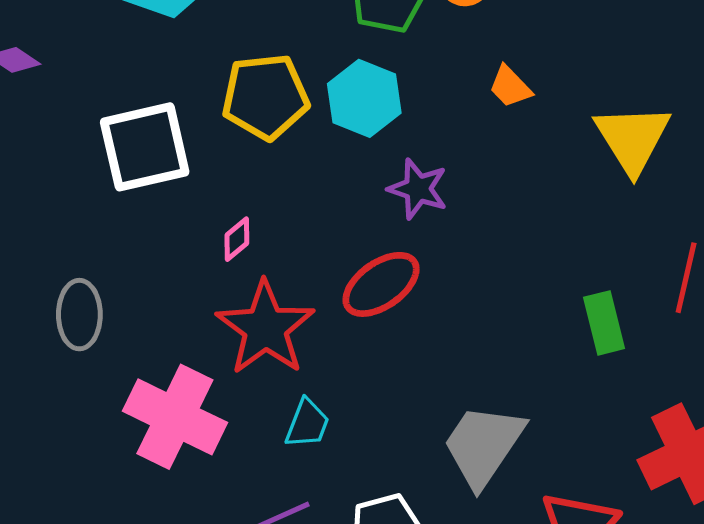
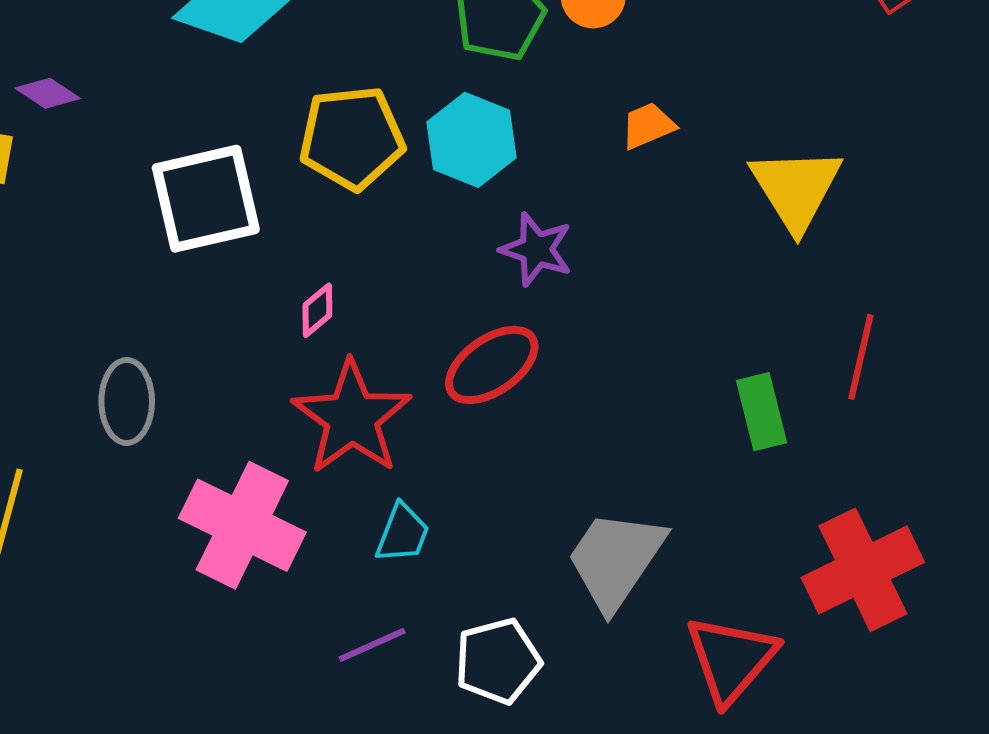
orange trapezoid: (510, 87) -> (648, 126), turned 111

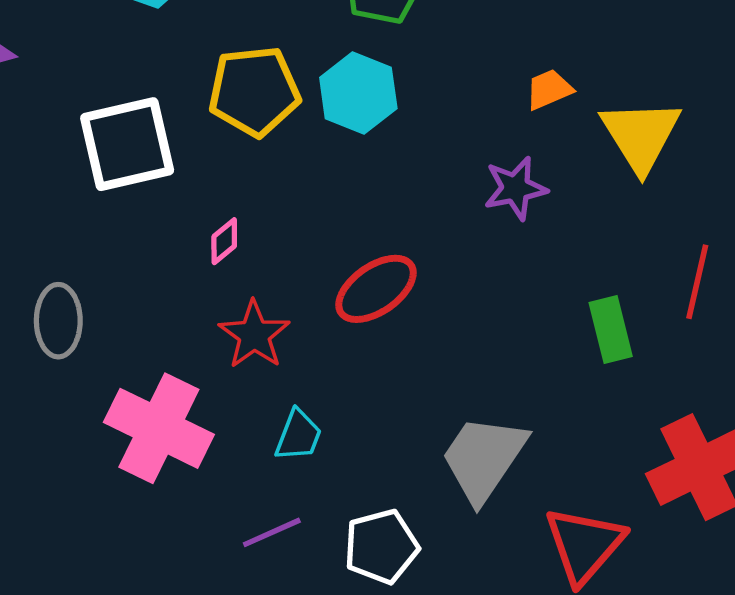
orange trapezoid: (648, 126) -> (549, 89), moved
purple star: (536, 249) -> (515, 188), moved, turned -30
red star: (352, 418) -> (254, 335), size x0.7

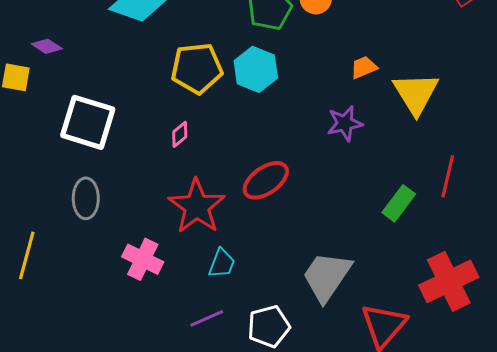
white square: (127, 144) -> (88, 122), moved, turned 30
pink diamond: (224, 241) -> (180, 134), moved
green rectangle: (611, 329) -> (399, 203), turned 51
red star: (254, 335) -> (197, 206), size x1.4
pink cross: (159, 428) -> (143, 259), size x0.7

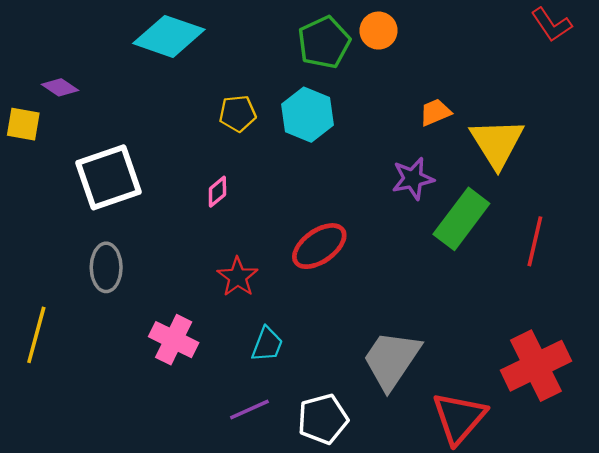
yellow pentagon: (197, 68) -> (238, 113), size x0.6
white square: (88, 122) -> (109, 177), turned -36
green rectangle: (399, 203) -> (461, 219), moved, size x1.4
red star: (197, 206) -> (238, 277), size x0.6

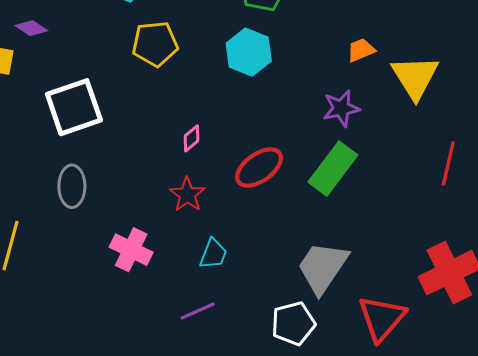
yellow pentagon: (238, 113) -> (155, 44), moved, size x1.4
pink diamond: (217, 192) -> (191, 138), moved
green rectangle: (461, 219) -> (333, 169), moved
white pentagon: (323, 419) -> (293, 323), moved

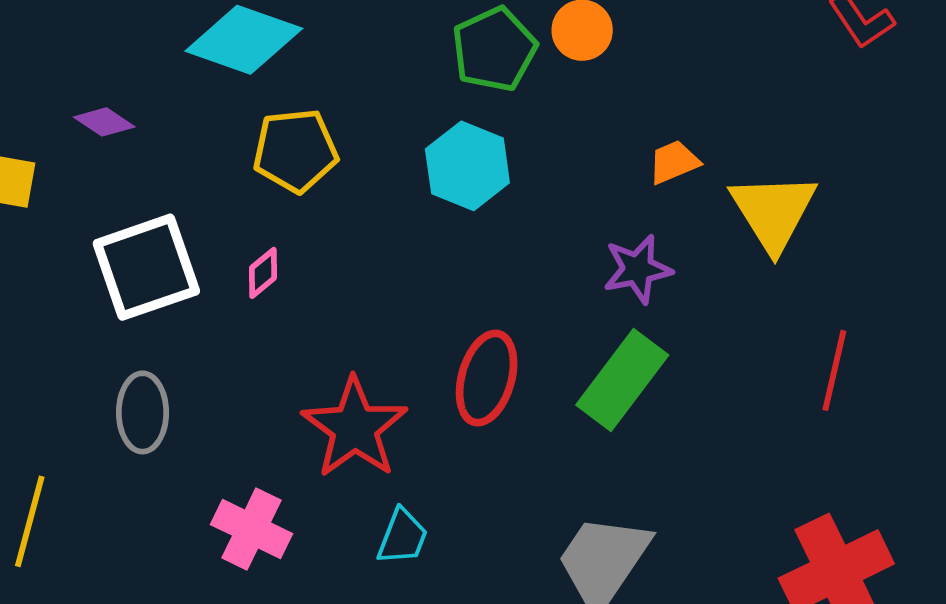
purple diamond: (31, 28) -> (104, 122), moved
pink diamond: (191, 138) -> (263, 273), moved
red ellipse: (259, 168) -> (487, 378), turned -39
red star: (187, 195) -> (355, 428), size x1.6

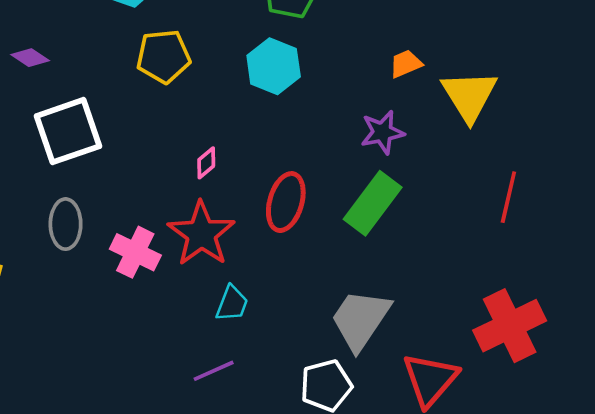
purple diamond: (104, 122) -> (30, 58), moved
pink diamond: (263, 273) -> (206, 163), moved
pink cross: (251, 529) -> (135, 252), moved

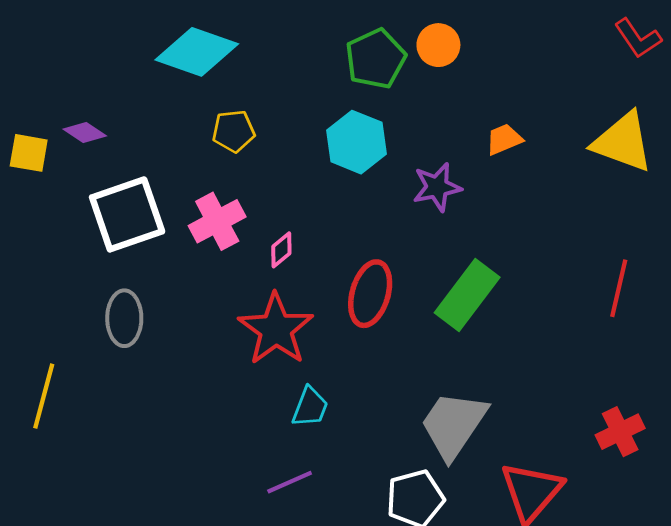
yellow pentagon: (163, 56) -> (234, 131), size x0.7
yellow triangle: (469, 96) -> (623, 142), moved, turned -38
purple star: (382, 132) -> (437, 187), moved
pink cross: (135, 252) -> (217, 221), moved, turned 36
red cross: (510, 326) -> (620, 432), size x0.6

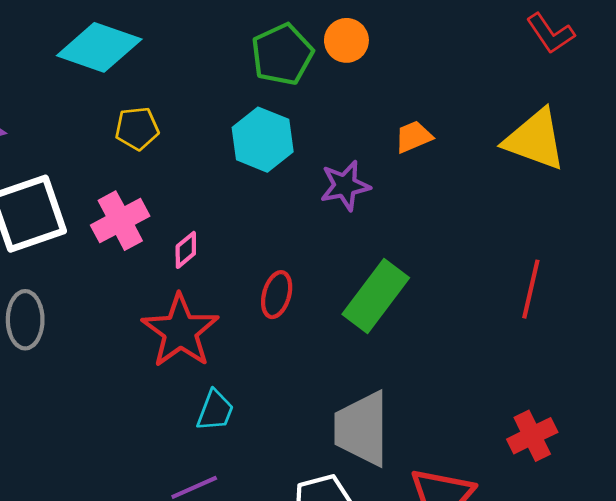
red ellipse: (370, 294) -> (277, 295), size x0.7
gray trapezoid: (453, 425) -> (362, 429), turned -34

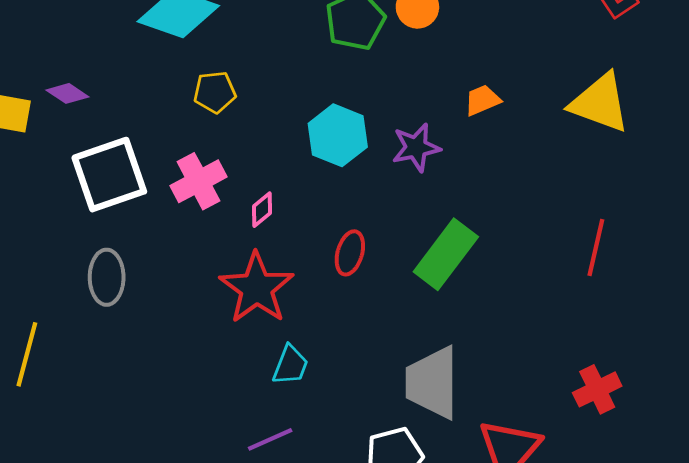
cyan hexagon: (263, 140) -> (338, 135), moved

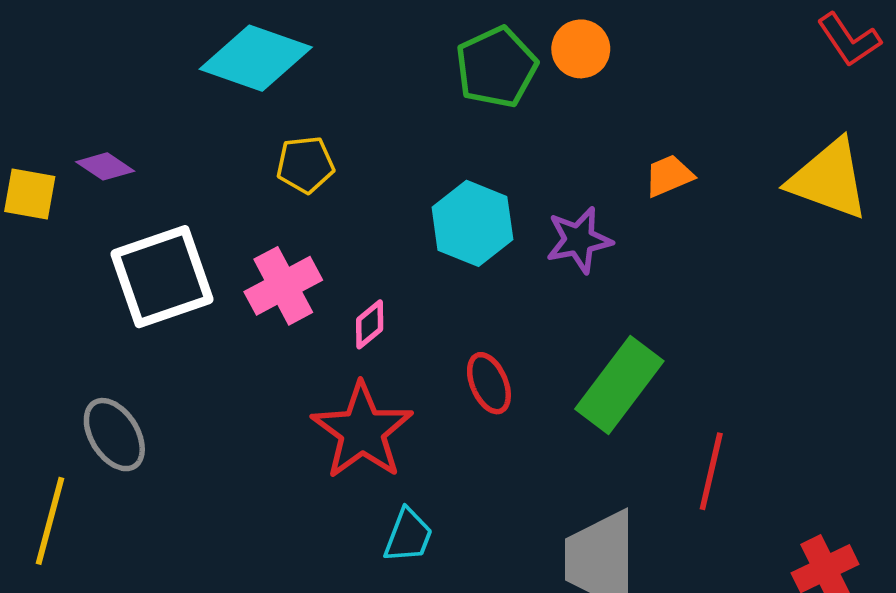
red line: (596, 248) -> (711, 471), moved
red ellipse: (350, 253) -> (489, 383), turned -39
gray ellipse: (107, 277) -> (114, 435), moved, turned -32

